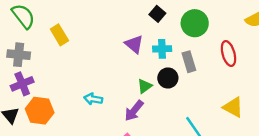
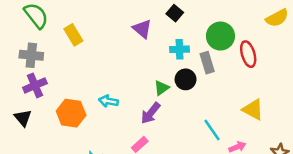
green circle: (195, 23) -> (220, 36), moved
purple triangle: (134, 44) -> (142, 29), moved
orange hexagon: (40, 111) -> (71, 113), moved

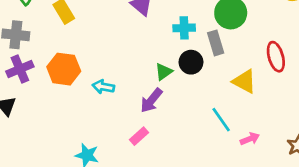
red ellipse: (248, 54) -> (276, 57), moved
yellow triangle: (253, 110) -> (244, 81), moved
orange hexagon: (71, 113) -> (64, 69), moved

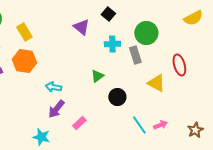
black circle: (191, 62) -> (117, 97), moved
orange hexagon: (64, 69) -> (24, 61), moved
purple arrow: (151, 100) -> (56, 109), moved
cyan line: (221, 120) -> (139, 125), moved

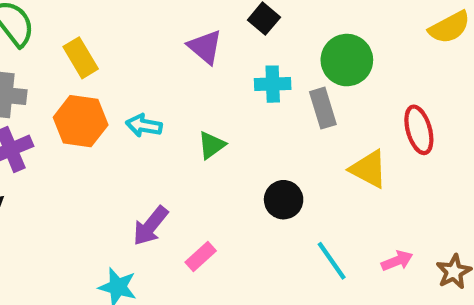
green triangle: (97, 76) -> (212, 145), moved
cyan arrow: (53, 87) -> (144, 125), moved
pink arrow: (160, 125) -> (397, 261), moved

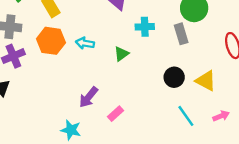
cyan cross: (273, 84) -> (145, 27), moved
yellow triangle: (369, 169) -> (206, 81), moved
black circle: (284, 200) -> (174, 77), moved

